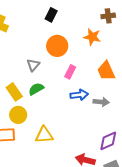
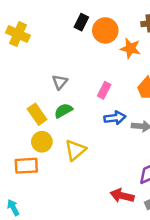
orange circle: (57, 46) -> (105, 30), moved
yellow triangle: (44, 135) -> (75, 150), moved, turned -36

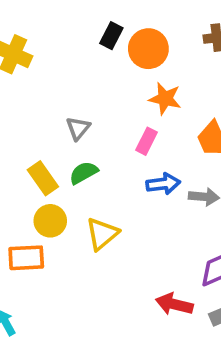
orange star: (130, 48) -> (165, 99), moved

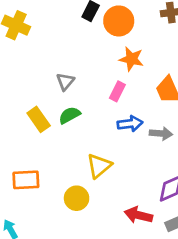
yellow circle: (50, 221) -> (77, 198), moved
yellow triangle: (102, 234) -> (99, 166), moved

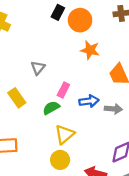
pink rectangle: (117, 91) -> (63, 90), moved
green semicircle: (69, 115) -> (51, 108), moved
yellow circle: (77, 198) -> (60, 160), moved

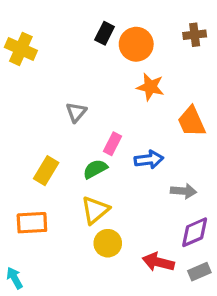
yellow rectangle: (17, 98) -> (46, 171), moved, turned 66
gray arrow: (113, 109) -> (184, 191), moved
yellow triangle: (65, 134) -> (95, 210), moved

